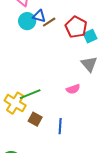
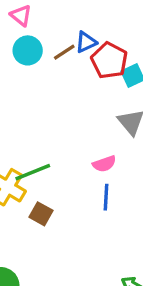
blue triangle: (39, 16) -> (86, 42), moved, turned -40
blue line: (60, 126) -> (106, 197), moved

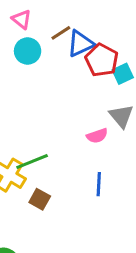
blue triangle: (86, 42) -> (80, 43), size x1.4
brown line: (64, 52) -> (61, 33), moved
pink semicircle: (104, 164) -> (97, 136), moved

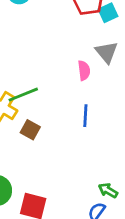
pink semicircle: (97, 136) -> (84, 71), turned -78

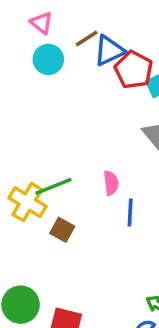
pink semicircle: (84, 71) -> (111, 183), moved

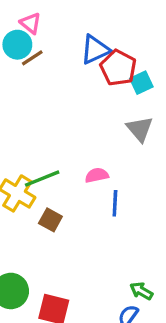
brown line: (87, 39) -> (32, 58), moved
cyan circle: (48, 59) -> (17, 45), moved
pink semicircle: (111, 183) -> (97, 175), turned -95

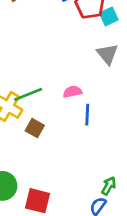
green arrow: (141, 291) -> (109, 186), turned 90

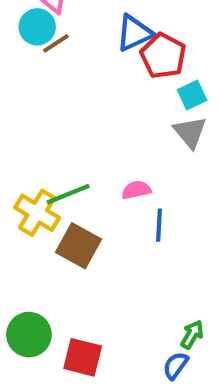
cyan square: (109, 16) -> (192, 95), moved
brown square: (35, 128) -> (78, 246), size x1.5

